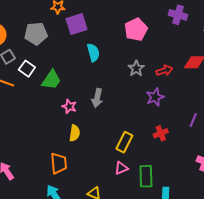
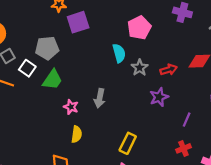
gray pentagon: (36, 34) -> (47, 48), moved
cyan semicircle: (93, 53) -> (119, 53), moved
purple line: (193, 120) -> (187, 120), moved
red cross: (161, 133) -> (183, 148), moved

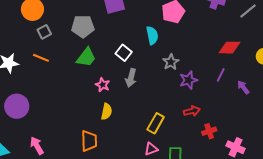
white square: (27, 68) -> (124, 53), moved
gray star: (140, 68) -> (171, 62), moved
red arrow: (169, 70) -> (192, 111), moved
purple line: (187, 120) -> (221, 75), moved

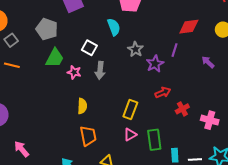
gray pentagon: (83, 26) -> (47, 29), turned 30
purple line: (221, 75) -> (175, 50), moved
pink star: (103, 85) -> (74, 72), moved
orange trapezoid: (89, 141) -> (88, 136), moved

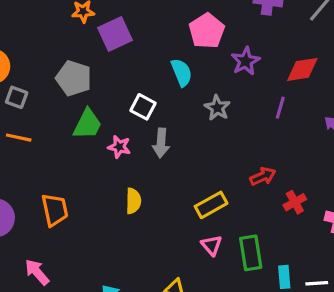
gray square: (11, 40) -> (17, 97), turned -32
purple star: (155, 64) -> (245, 61), moved
yellow rectangle: (130, 110) -> (211, 205), turned 42
pink triangle: (130, 135) -> (212, 245), turned -40
orange trapezoid: (88, 136) -> (55, 210), moved

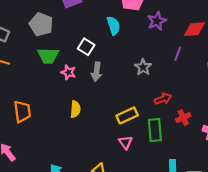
gray star: (217, 108) -> (143, 67), moved
green trapezoid: (87, 124) -> (48, 56), turned 60
green rectangle: (251, 253) -> (155, 130), moved

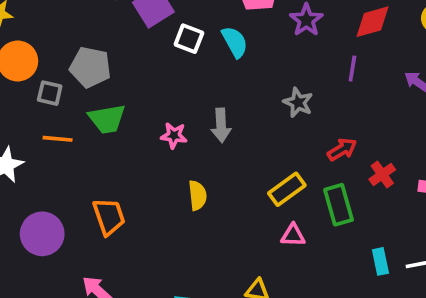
gray pentagon: (41, 24) -> (90, 67), moved
white square: (86, 47) -> (189, 39), moved
green trapezoid: (48, 56) -> (107, 119), moved
pink triangle: (125, 142) -> (293, 235), turned -40

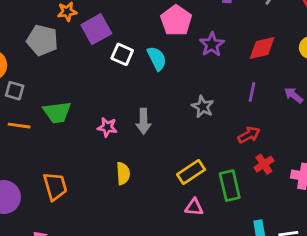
gray pentagon: (90, 67) -> (42, 40), moved
purple line: (352, 69) -> (252, 92), moved
red arrow: (342, 149) -> (249, 135), moved

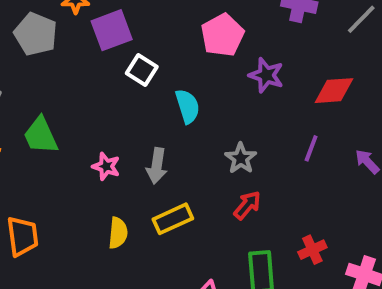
purple star: (212, 44) -> (266, 75), turned -30
cyan semicircle: (157, 58) -> (188, 106), moved
green trapezoid: (57, 112) -> (41, 135), turned 64
red arrow: (249, 135) -> (247, 205), moved, turned -30
yellow rectangle: (191, 172) -> (173, 219), moved

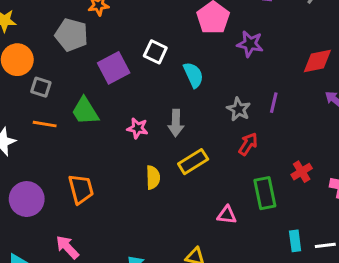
purple square: (112, 30) -> (114, 68), moved
red diamond: (334, 91) -> (317, 61), moved
purple line: (311, 148) -> (274, 103), moved

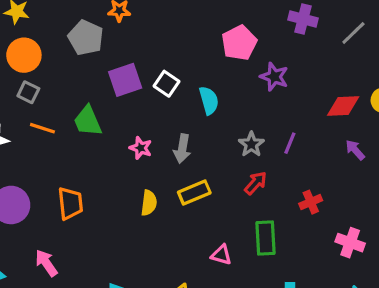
white square: (155, 52) -> (167, 84), moved
gray square: (41, 87) -> (28, 92), moved
red cross: (302, 172) -> (311, 202), moved

